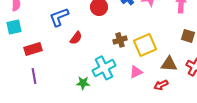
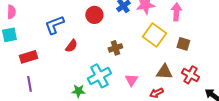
yellow square: (145, 45) -> (154, 35), moved, turned -30
pink triangle: (136, 72) -> (131, 80), turned -32

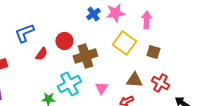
red circle: (94, 15) -> (64, 41), moved
brown cross: (115, 48) -> (85, 56), size x1.6

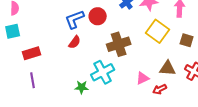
blue L-shape: (24, 33) -> (75, 19), moved
red circle: (64, 41) -> (98, 16), moved
pink triangle: (101, 88) -> (143, 78), moved, turned 32

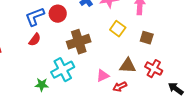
yellow square: (158, 31) -> (118, 29), size x0.7

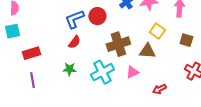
brown triangle: (128, 66) -> (147, 51), moved
pink triangle: (103, 76) -> (132, 72), moved
green star: (42, 85) -> (69, 69), moved

